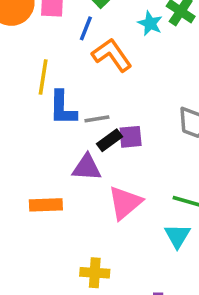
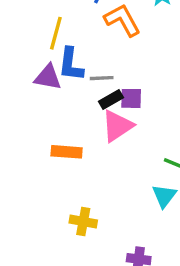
purple triangle: (87, 167) -> (48, 77), moved
pink triangle: (125, 203) -> (117, 126), moved
orange rectangle: (46, 205) -> (67, 152), moved

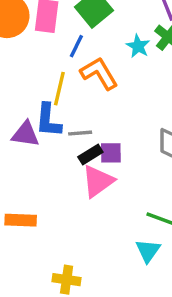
yellow line: (56, 33) -> (59, 89), moved
orange rectangle: (67, 152) -> (21, 220), moved

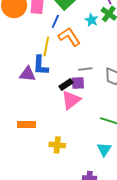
gray line: (80, 133) -> (85, 69), moved
cyan triangle: (148, 251) -> (104, 149), moved
yellow cross: (67, 280) -> (57, 145), moved

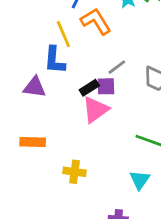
yellow line: (46, 47) -> (63, 34), turned -36
gray line: (85, 69) -> (117, 67), turned -32
purple triangle: (27, 74) -> (35, 87), moved

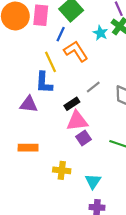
purple square: (106, 86) -> (84, 138), moved, turned -32
pink triangle: (95, 110) -> (77, 121), turned 30
cyan triangle: (140, 180) -> (93, 181), moved

